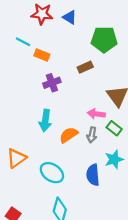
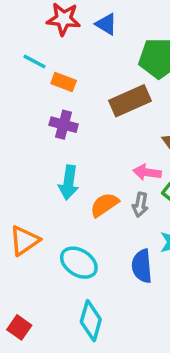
brown rectangle: (85, 67) -> (130, 101), size x1.6
purple cross: (52, 83) -> (64, 125), moved, turned 35

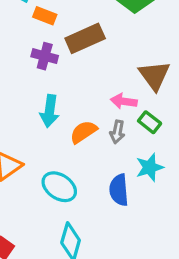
brown rectangle: (130, 101) -> (85, 38), moved

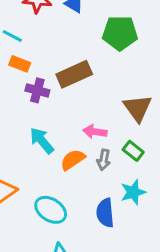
orange rectangle: (45, 16) -> (20, 64), moved
pink arrow: (124, 101) -> (95, 132), moved
cyan arrow: (50, 111) -> (42, 141), turned 132

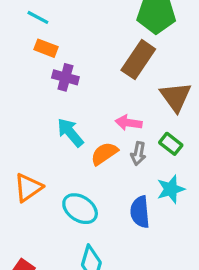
brown rectangle: (74, 74) -> (138, 60), moved, turned -32

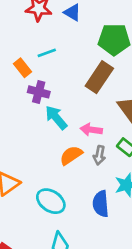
cyan line: (38, 17) -> (47, 53), moved, turned -48
orange rectangle: (46, 48) -> (23, 68), turned 30
cyan arrow: (70, 132) -> (56, 118), moved

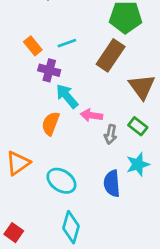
cyan line: (47, 53) -> (67, 43), moved
pink arrow: (91, 130) -> (91, 115), moved
orange semicircle: (71, 155) -> (51, 123), moved, turned -35

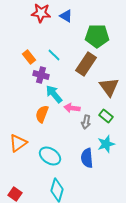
cyan line: (67, 43) -> (54, 55), turned 64

